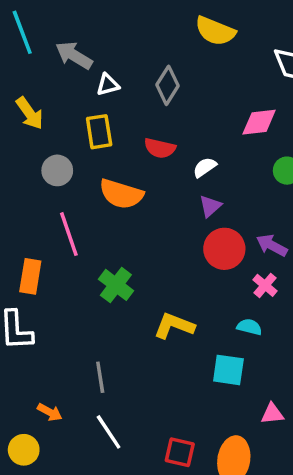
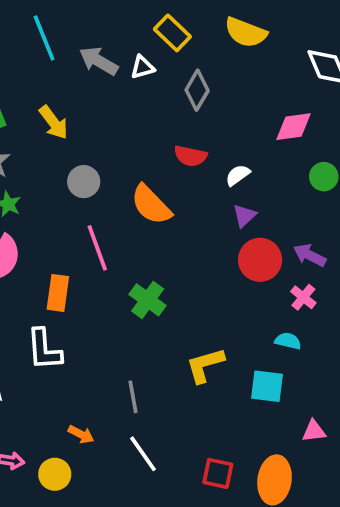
white triangle: (108, 85) -> (142, 67), moved
yellow rectangle: (99, 132) -> (172, 33), moved, turned -36
orange semicircle: (121, 194) -> (151, 205), turned 30
yellow L-shape: (174, 326) -> (205, 365), moved, turned -36

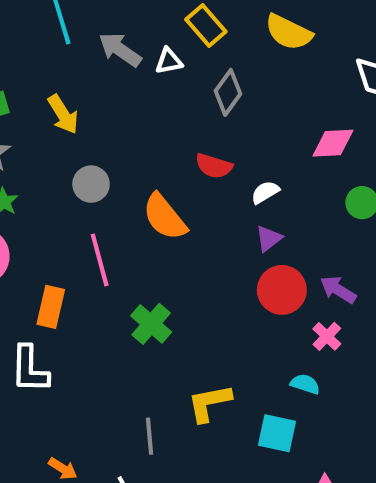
gray line: (133, 397) -> (150, 436), moved

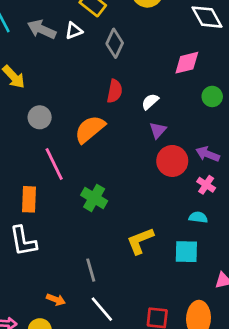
red semicircle: (214, 166) -> (115, 91), turned -85
orange semicircle: (165, 217) -> (90, 129), turned 100
gray line: (150, 436) -> (91, 270), moved

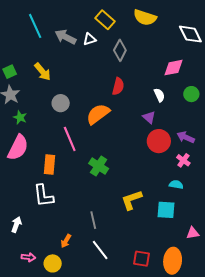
white semicircle: (150, 102) -> (159, 95), moved, turned 104
purple triangle: (158, 130) -> (149, 117), turned -32
orange arrow: (56, 300) -> (66, 241), turned 96

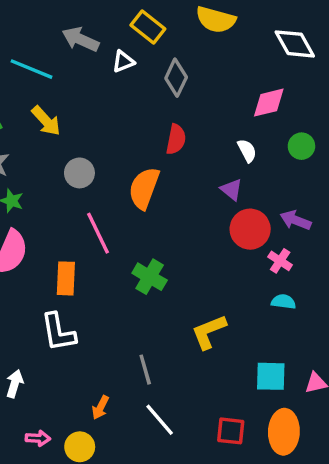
cyan line: (35, 26) -> (32, 69), moved, turned -40
gray arrow: (65, 37) -> (80, 39), moved
orange semicircle: (98, 114) -> (144, 188), turned -30
pink cross: (183, 160) -> (280, 261), moved
cyan square: (166, 210) -> (271, 376), moved

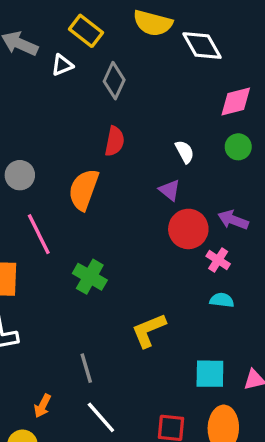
white diamond: (295, 44) -> (202, 46), moved
pink diamond: (269, 103) -> (236, 102), moved

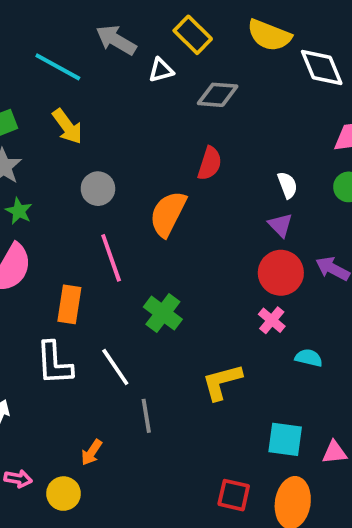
gray diamond: (114, 81) -> (218, 95), turned 63
purple triangle: (170, 190) -> (280, 225), moved
pink cross: (218, 260) -> (272, 320), moved
white line: (101, 417) -> (115, 367), moved

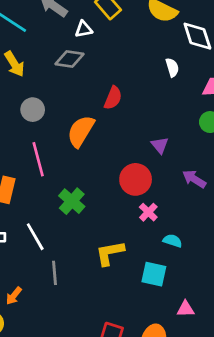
gray diamond: (218, 95) -> (69, 59), moved
white semicircle: (287, 185) -> (172, 67), moved
red circle: (281, 273) -> (136, 179), moved
cyan square: (285, 439) -> (154, 274), moved

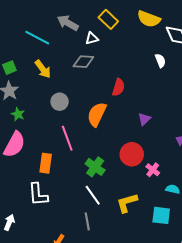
purple triangle: (160, 145) -> (144, 119), moved, turned 32
red circle: (136, 179) -> (132, 154), moved
white line: (35, 237) -> (93, 195), moved

